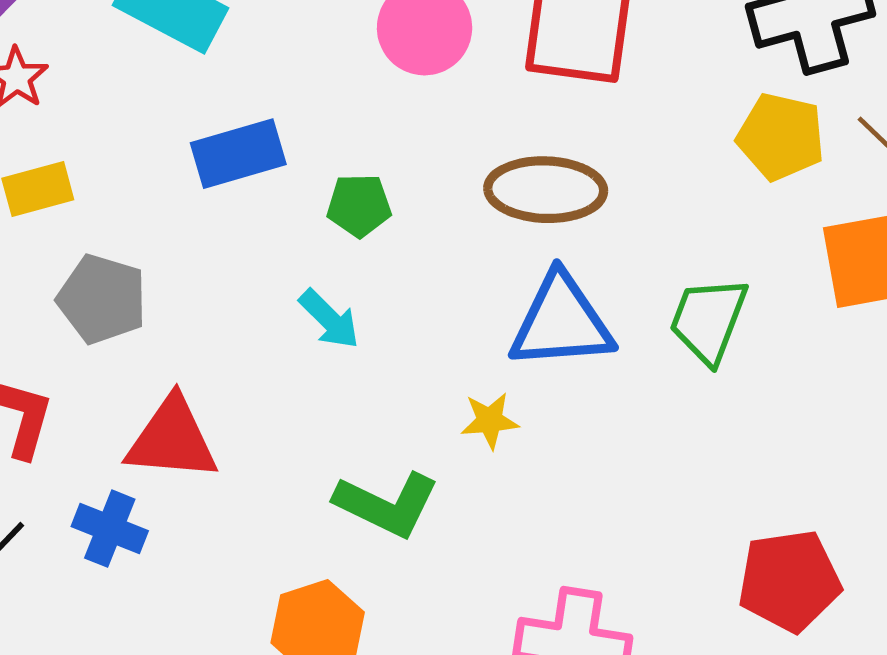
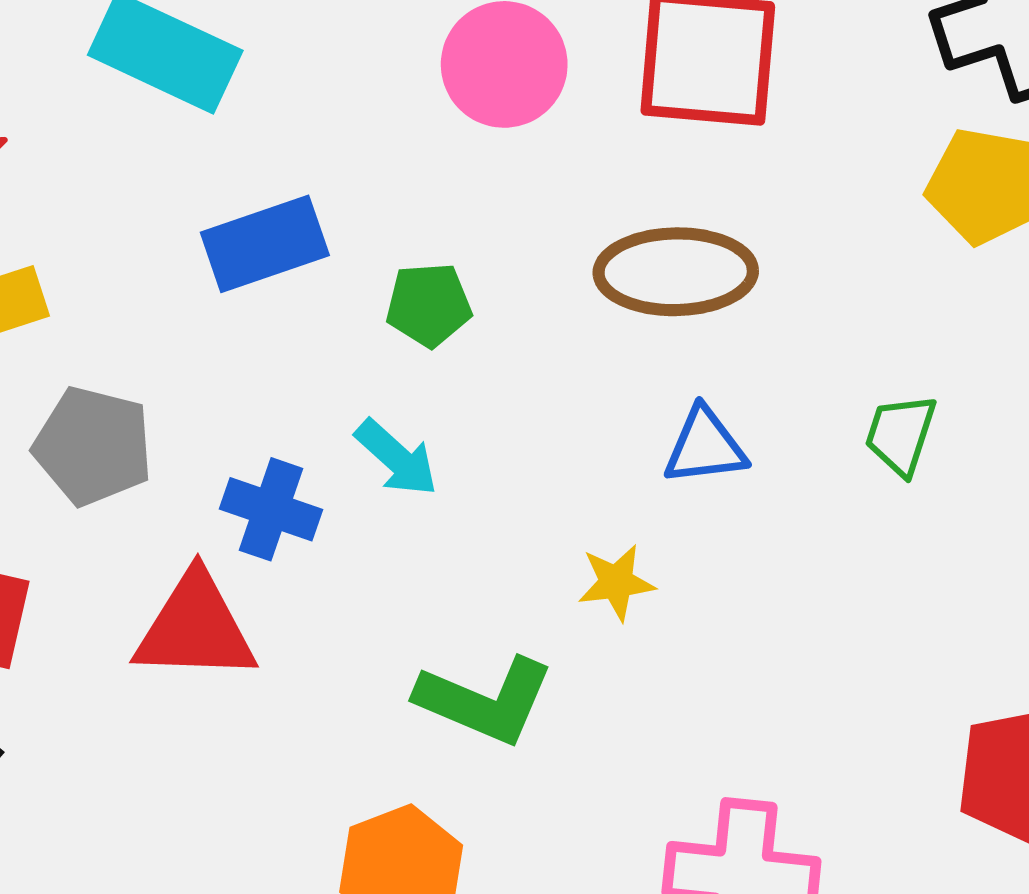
green trapezoid: (708, 320) -> (901, 435), size x0.7
blue triangle: (561, 322) -> (705, 446), size x0.6
blue cross: (110, 529) -> (271, 509), moved

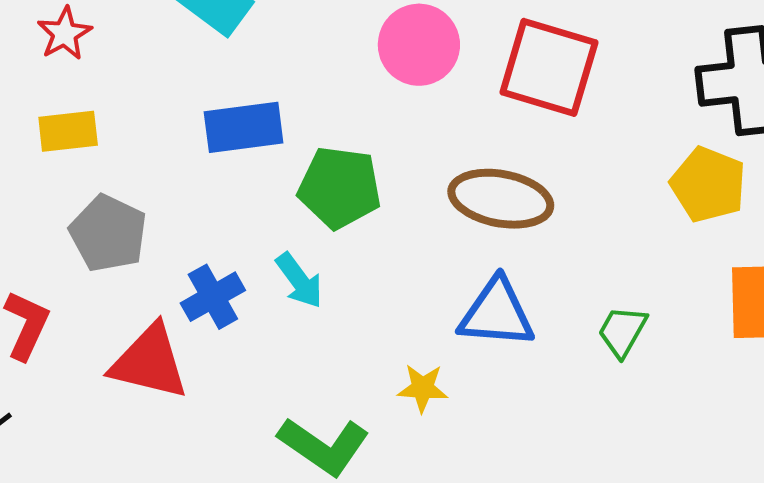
green pentagon: (429, 305) -> (340, 187), size x1.5
blue triangle: (705, 446) -> (497, 313), size x1.4
blue cross: (271, 509) -> (213, 297), turned 30

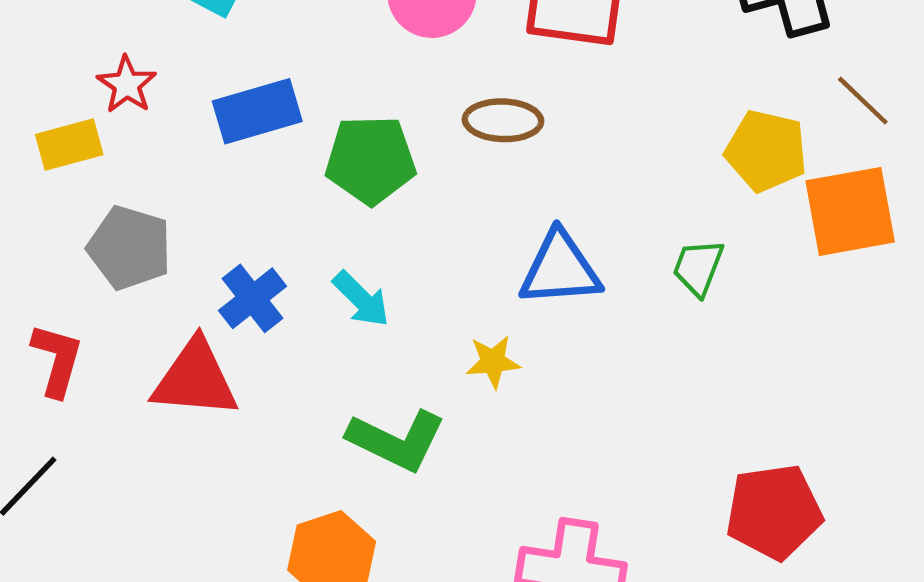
red star: (65, 34) -> (127, 85), moved
yellow pentagon: (708, 185) -> (766, 151), moved
brown ellipse: (501, 199) -> (503, 120), moved, size x0.7
cyan arrow: (299, 280) -> (361, 299), moved

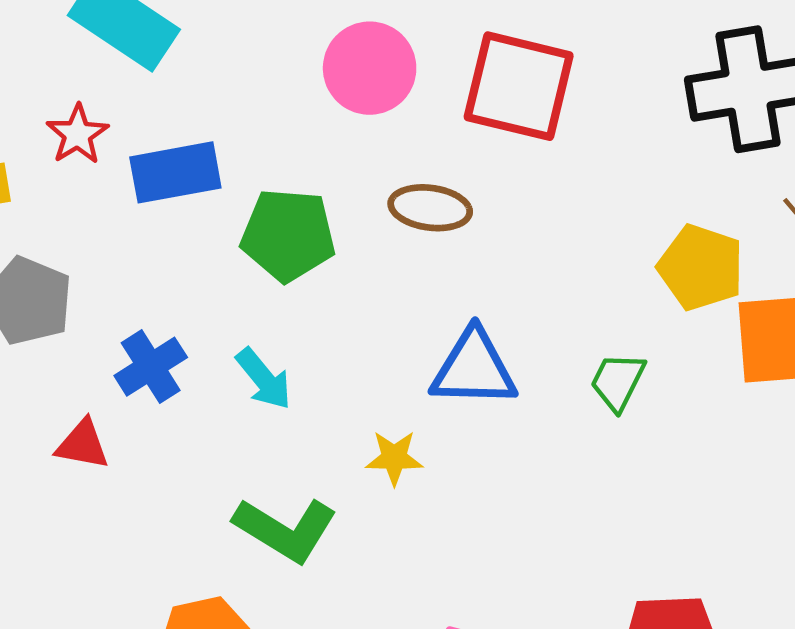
red star: (127, 85) -> (77, 134), moved
red triangle: (195, 379) -> (82, 444), size x0.6

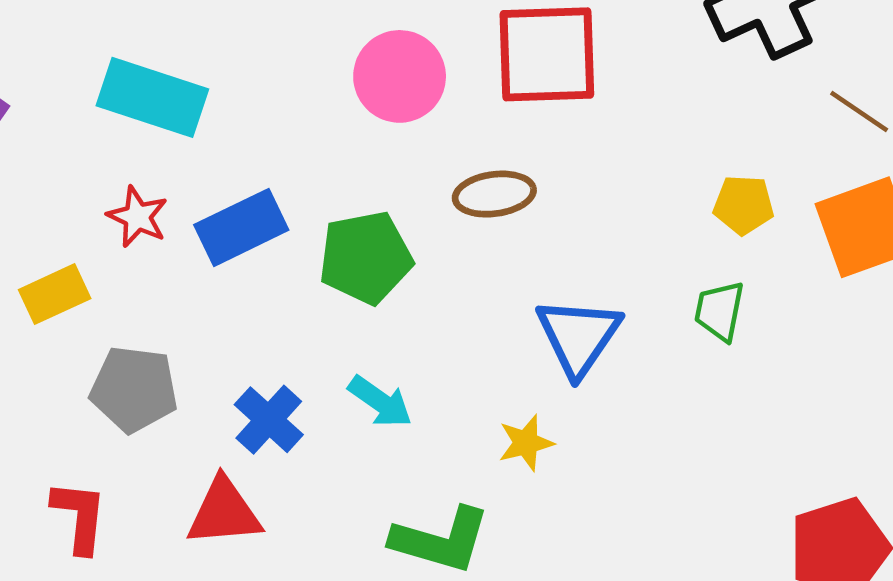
yellow pentagon: (701, 267) -> (744, 205), moved, size x0.7
blue triangle: (474, 369) -> (578, 336), turned -42
red triangle: (82, 444) -> (224, 512), size x1.4

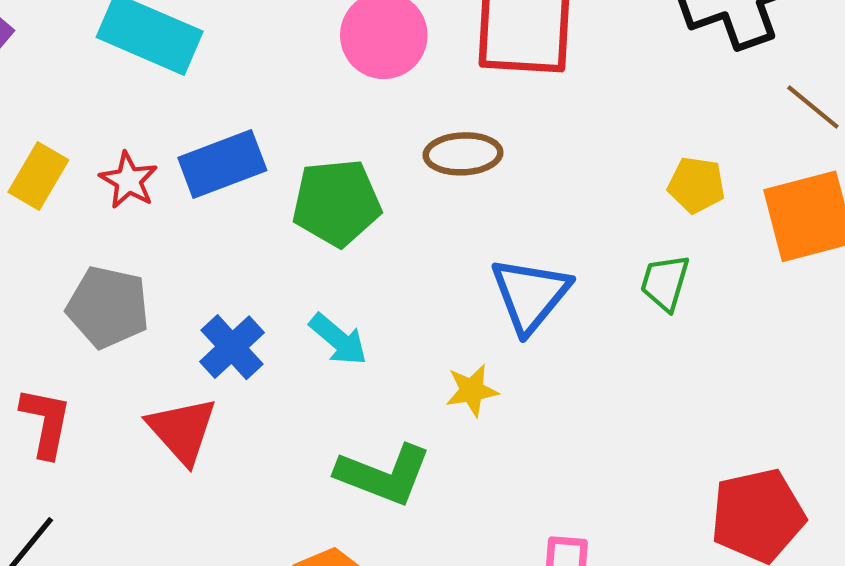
red star: (137, 217) -> (129, 180), moved
yellow rectangle: (55, 294) -> (38, 176), moved, turned -40
red triangle: (224, 512) -> (182, 430), turned 48

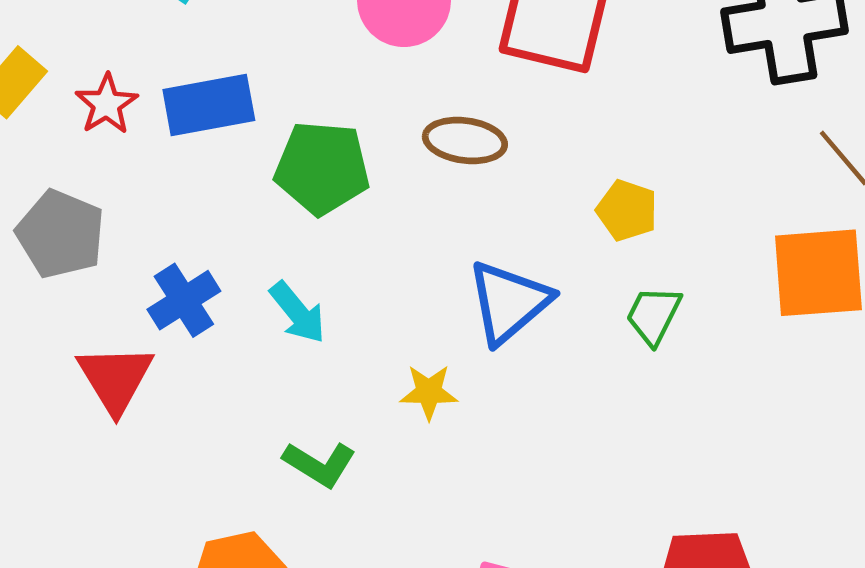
yellow pentagon: (696, 185) -> (627, 210), moved
green L-shape: (384, 475) -> (319, 464), size x0.7

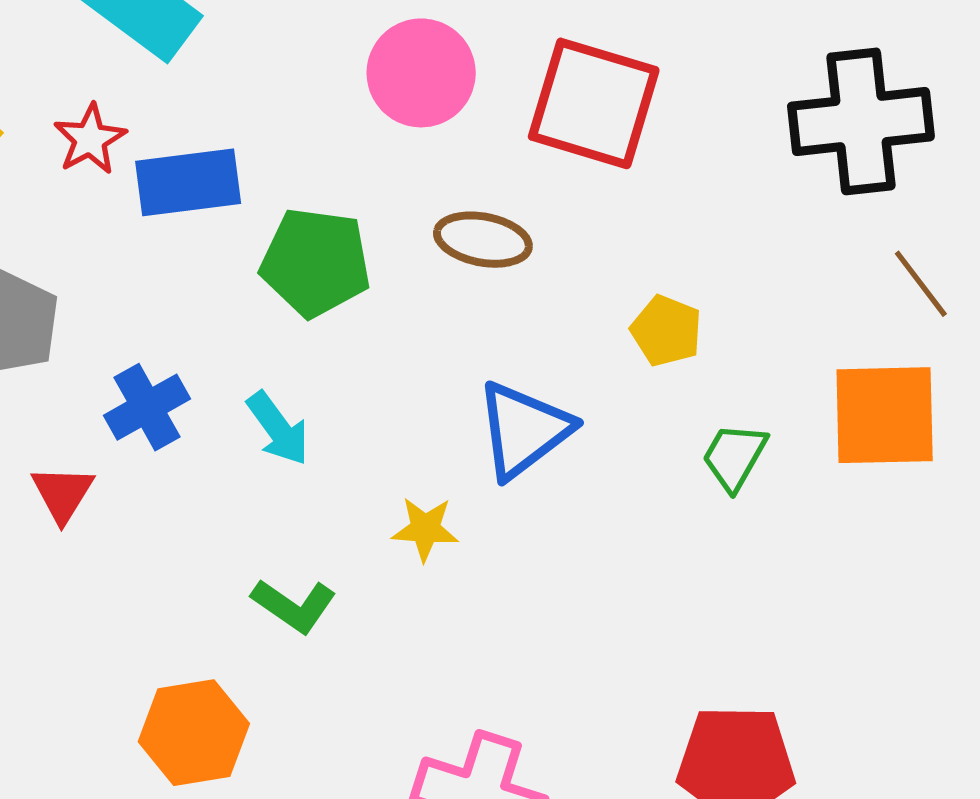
red star: (107, 104) -> (90, 139), moved
green trapezoid: (653, 315) -> (734, 457), moved
red triangle: (115, 378) -> (63, 494), size x0.7

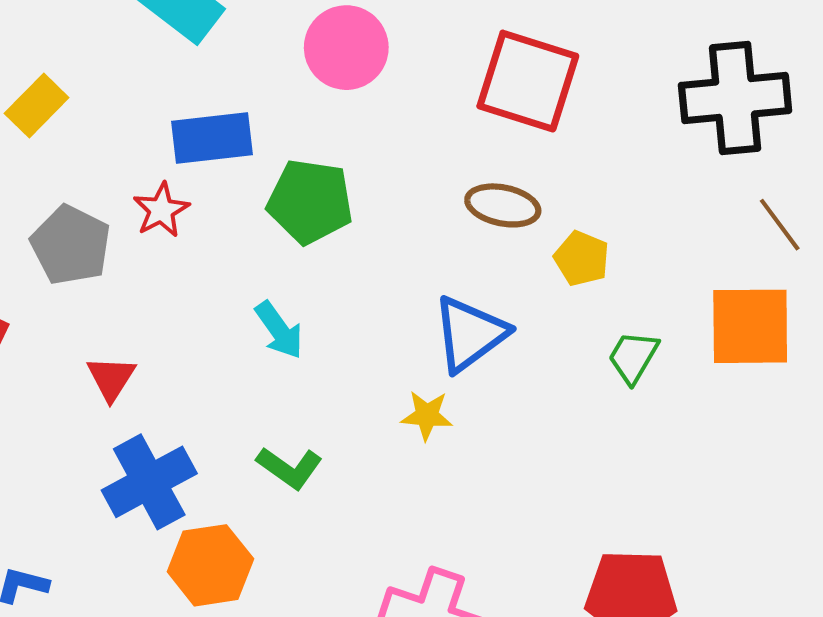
pink circle: (421, 73) -> (346, 48), moved
red star: (90, 139) -> (161, 210), moved
brown ellipse: (483, 240) -> (503, 205), moved
blue cross: (147, 407) -> (149, 482), moved, size x1.4
yellow star: (425, 529) -> (427, 415), moved

